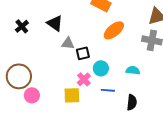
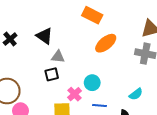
black square: (83, 53) -> (52, 74), moved
cyan semicircle: (133, 70) -> (136, 94), moved, turned 136

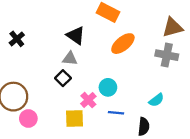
black triangle: (44, 36) -> (76, 35), moved
black square: (52, 74) -> (63, 78), turned -32

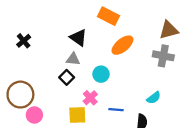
cyan circle: (108, 87) -> (101, 74), moved

